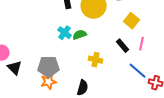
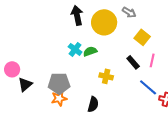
black triangle: (15, 68) -> (25, 84), turned 35

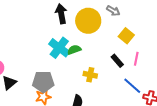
cyan cross: (75, 49) -> (59, 48), size x1.5

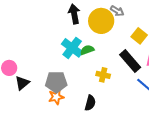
gray arrow: (113, 11) -> (117, 11), moved
black rectangle: (117, 61) -> (130, 61), size x1.6

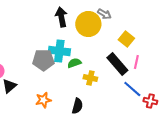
cyan cross: (72, 48) -> (59, 51), turned -30
green semicircle: (87, 50) -> (74, 63), moved
gray pentagon: (56, 82) -> (43, 60), moved

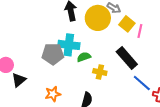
yellow square: (126, 39) -> (127, 24), moved
pink line: (136, 62) -> (140, 31), moved

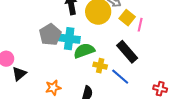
gray pentagon: (53, 54) -> (50, 35), moved, turned -30
green semicircle: (84, 57) -> (84, 51), size x1.5
blue line: (142, 83) -> (120, 77), moved

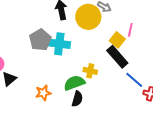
yellow square: (127, 18) -> (117, 40), moved
green semicircle: (84, 51) -> (74, 83), moved
blue line: (120, 77) -> (134, 80), moved

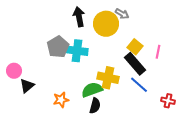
pink line: (130, 30) -> (158, 52), moved
yellow cross: (90, 71) -> (108, 78), size x1.5
blue line: (134, 80) -> (139, 85), moved

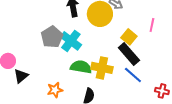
cyan cross: (77, 51) -> (71, 41), turned 30
pink line: (158, 52) -> (152, 25), moved
green semicircle: (92, 90) -> (81, 67), moved, turned 30

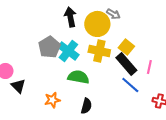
pink line: (152, 25) -> (149, 67), moved
yellow cross: (102, 68) -> (99, 51), moved
black triangle: (21, 76) -> (18, 86), turned -35

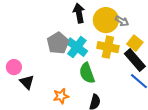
gray arrow: (113, 14) -> (122, 21), moved
green semicircle: (78, 77) -> (87, 73), turned -120

